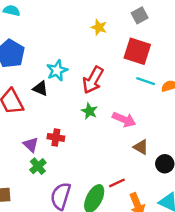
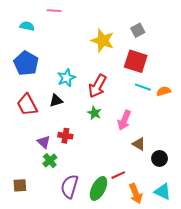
yellow star: (99, 27) -> (103, 41), size x1.6
black triangle: (40, 88) -> (56, 101), moved, turned -40
pink arrow: (124, 120) -> (124, 120), turned 90

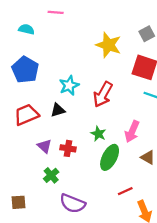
red trapezoid: (27, 105) -> (26, 115), turned 95
green star: (94, 113) -> (98, 134), moved
purple triangle: (44, 142) -> (44, 146), moved
purple semicircle: (70, 186) -> (72, 203), turned -85
green ellipse: (98, 188) -> (110, 157), moved

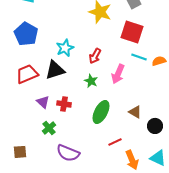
red arrow: (103, 94) -> (95, 56), size x0.7
black triangle: (58, 110) -> (55, 70), size x1.5
pink arrow: (132, 132) -> (118, 74), moved
green star: (98, 134) -> (91, 81), moved

